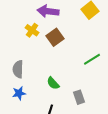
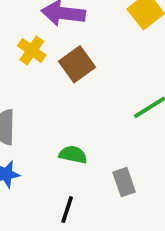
green semicircle: (53, 83) -> (73, 155), turned 144

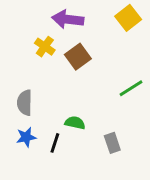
black line: (67, 210) -> (55, 143), moved

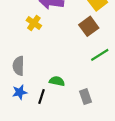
brown square: (78, 57) -> (89, 26), moved

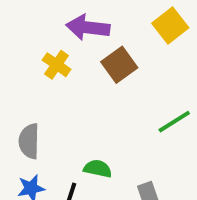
brown square: (89, 26) -> (119, 65), moved

